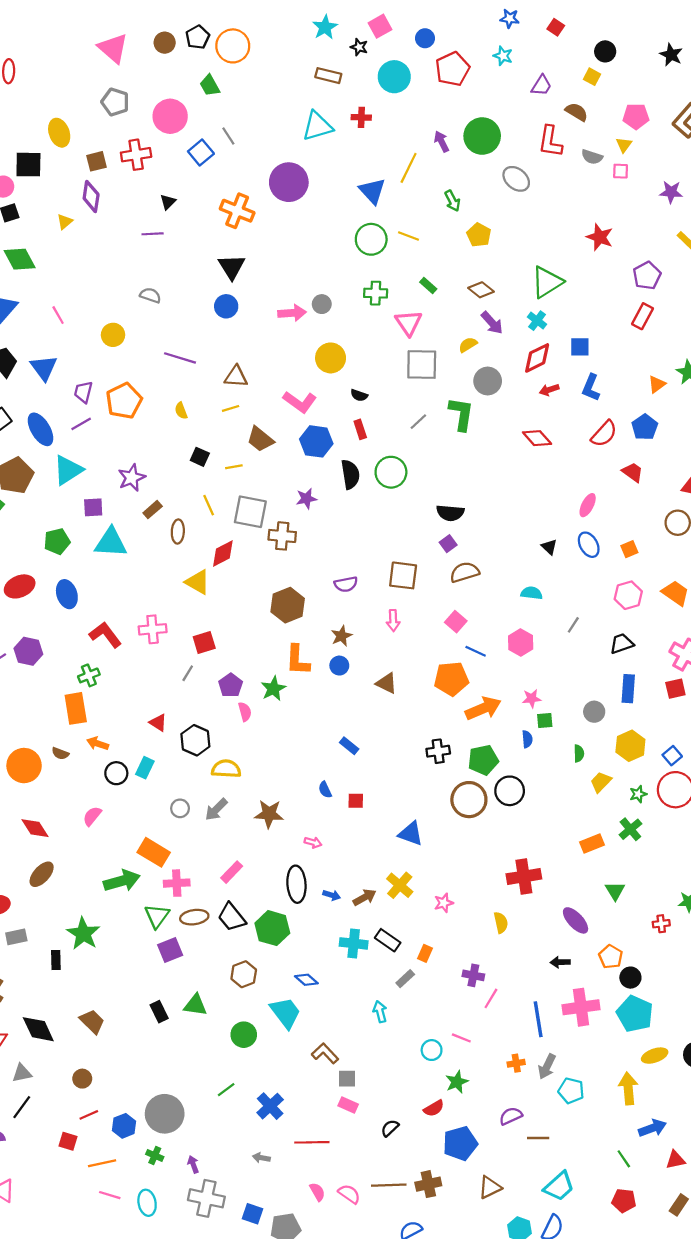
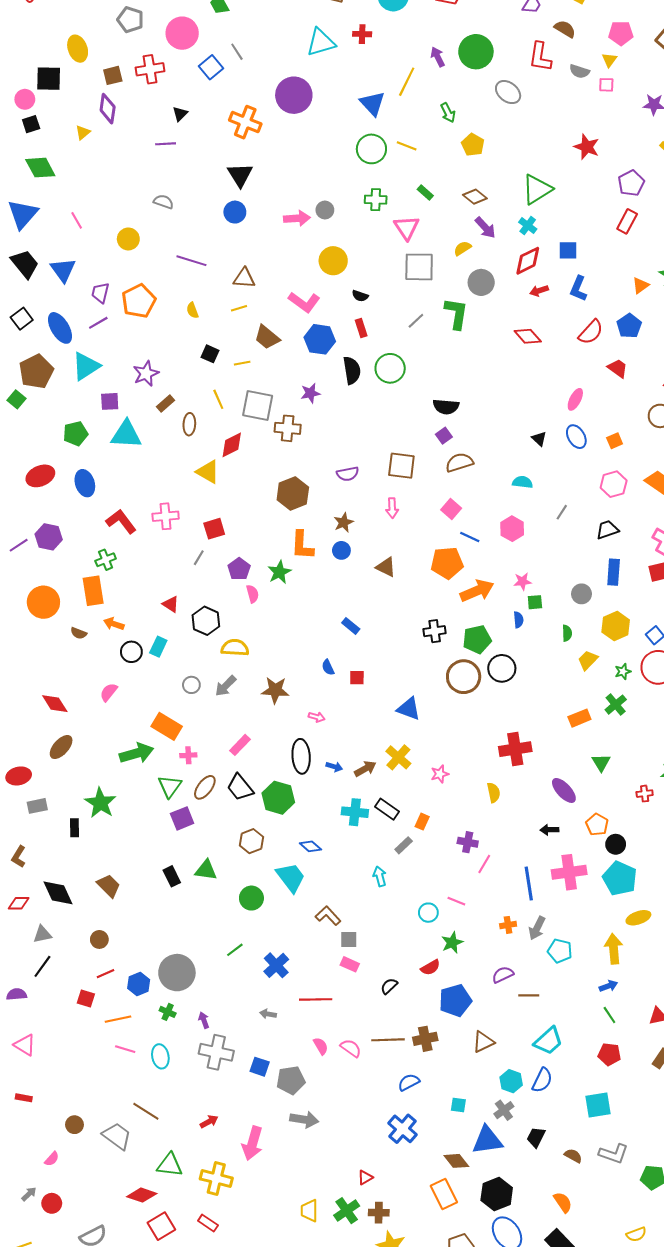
orange circle: (24, 766) -> (43, 602), moved
pink cross: (177, 883) -> (188, 755), size x0.7
brown ellipse: (194, 917) -> (205, 787), turned -45
blue arrow: (652, 1128) -> (608, 986), moved, size x0.7

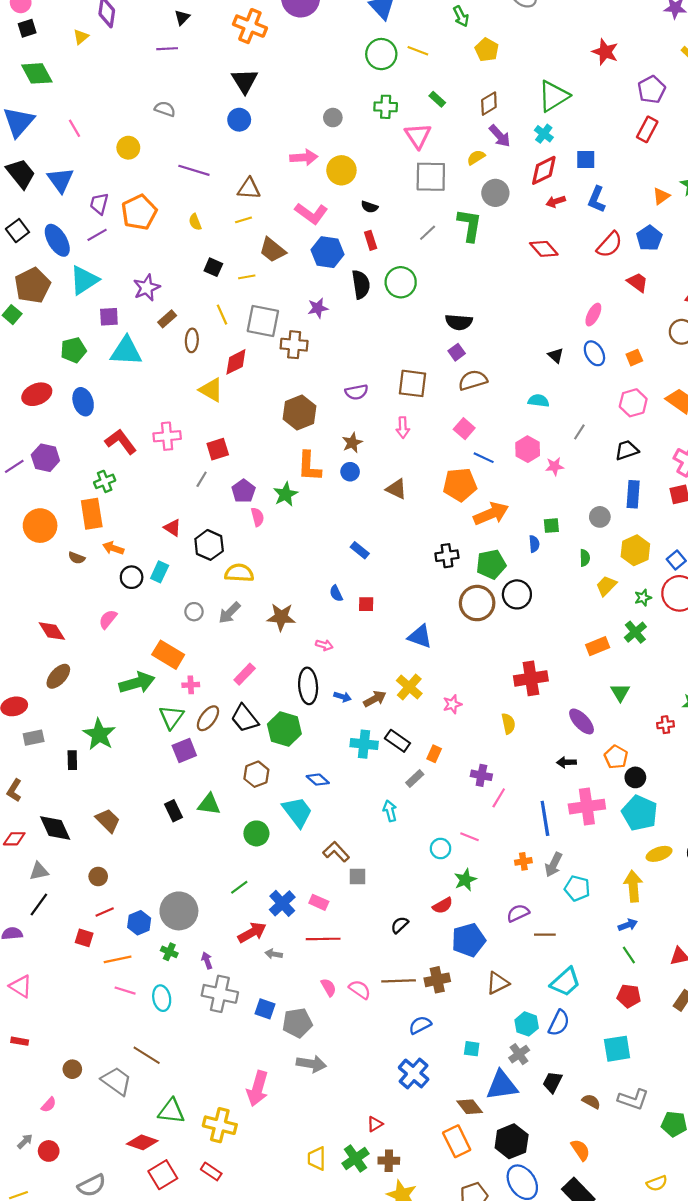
brown diamond: (475, 197) -> (489, 104), turned -70
pink arrow: (297, 218) -> (304, 157), moved
pink star: (523, 581) -> (555, 466), moved
pink rectangle: (350, 964) -> (319, 902), moved
red arrow: (209, 1122) -> (252, 932), moved, size x1.5

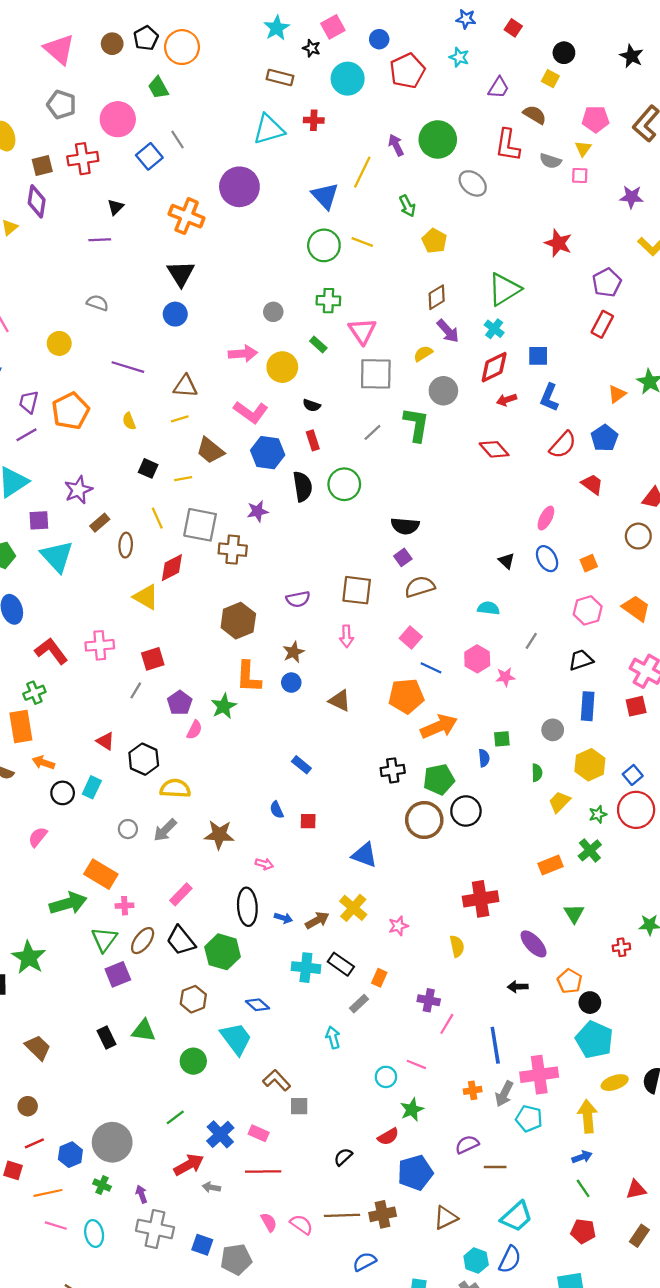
green rectangle: (437, 99) -> (318, 345), moved
cyan triangle: (126, 351) -> (57, 556), turned 44
pink semicircle: (257, 517) -> (194, 730), turned 42
pink cross: (587, 807) -> (539, 1075), moved

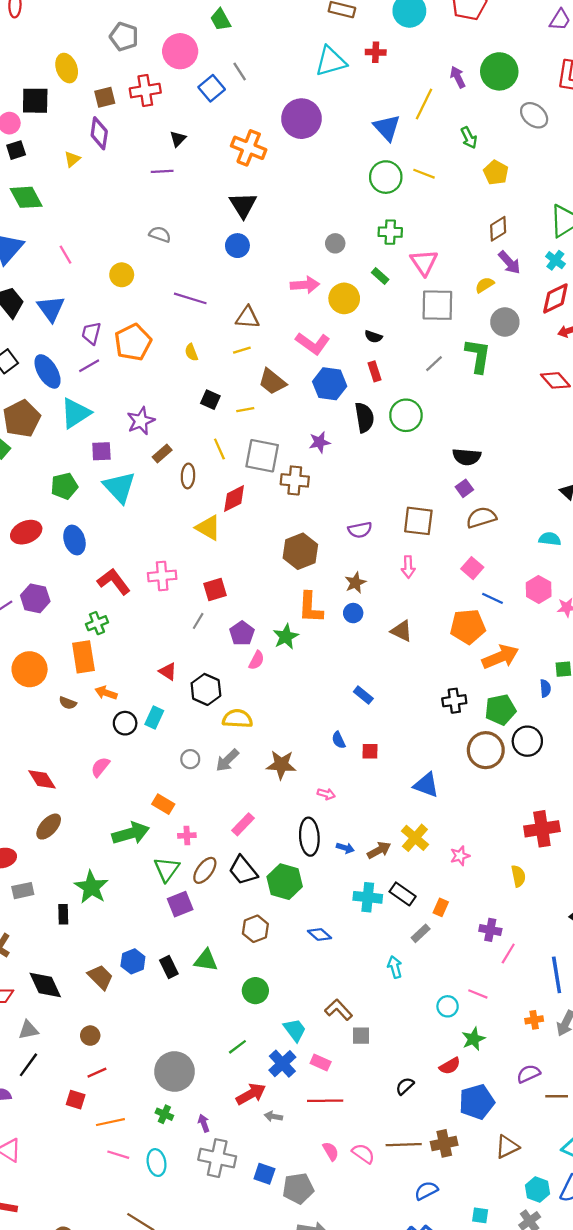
orange rectangle: (101, 874) -> (163, 804), size x0.7
cyan trapezoid: (236, 1039) -> (295, 1030), moved, size x0.7
blue hexagon: (70, 1155) -> (133, 961), moved

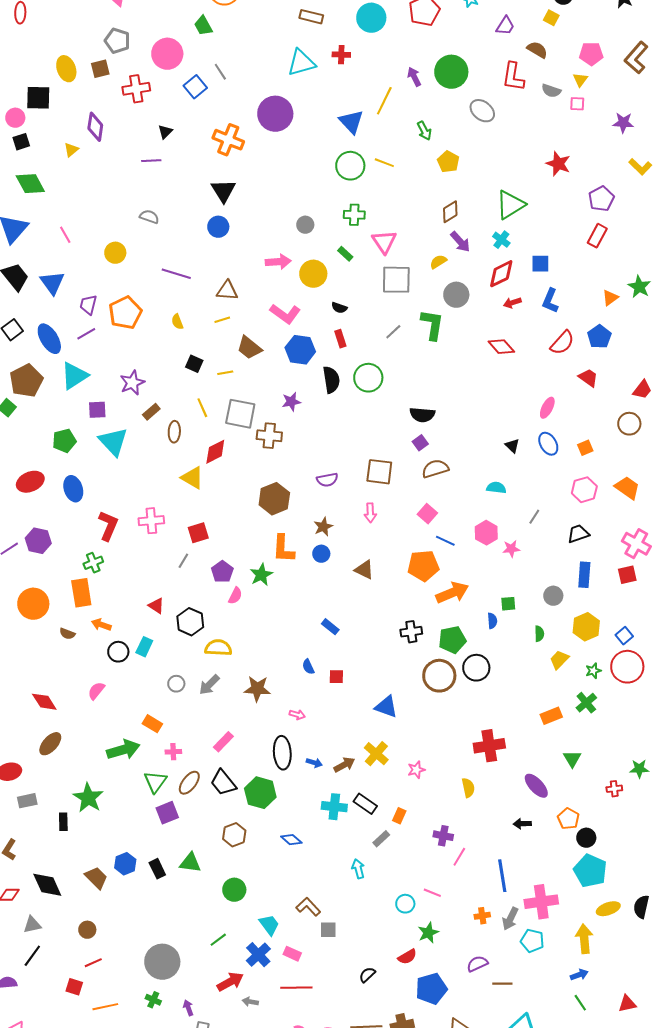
brown square: (105, 97) -> (100, 69), moved
red L-shape: (114, 582) -> (108, 526), turned 60

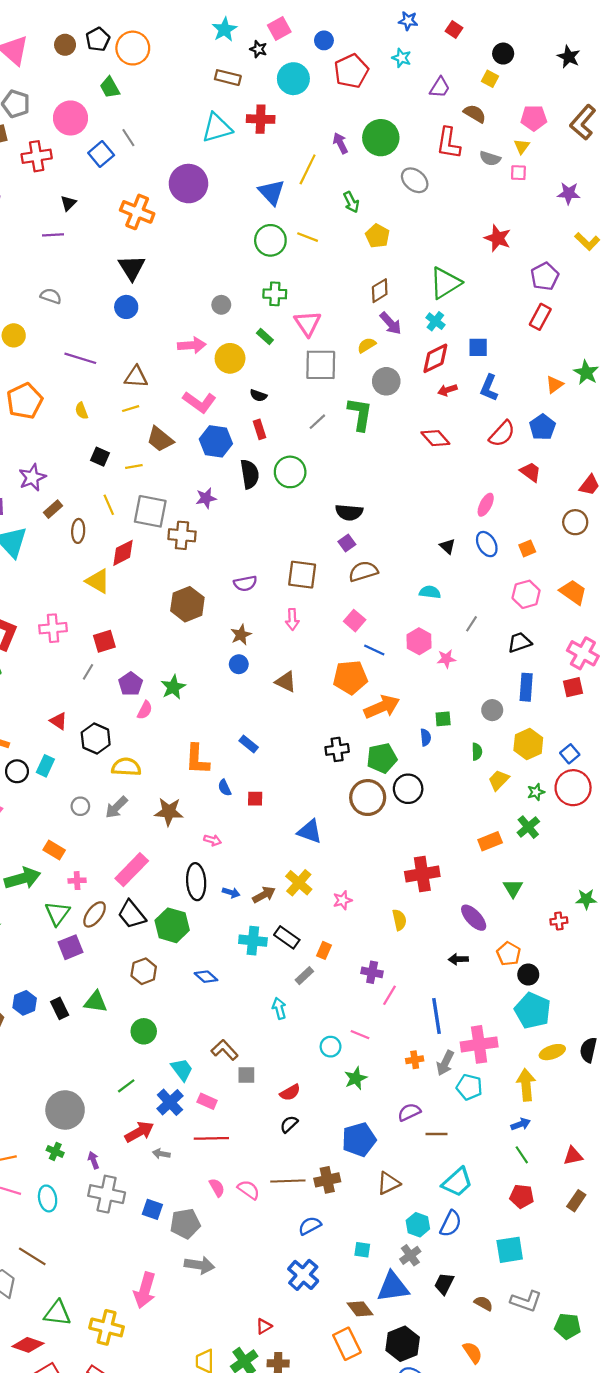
red cross: (341, 55) -> (261, 119), size x1.4
orange L-shape: (283, 549) -> (197, 759), moved
pink rectangle: (223, 742) -> (132, 870), size x1.5
red semicircle: (407, 957) -> (290, 1092), moved

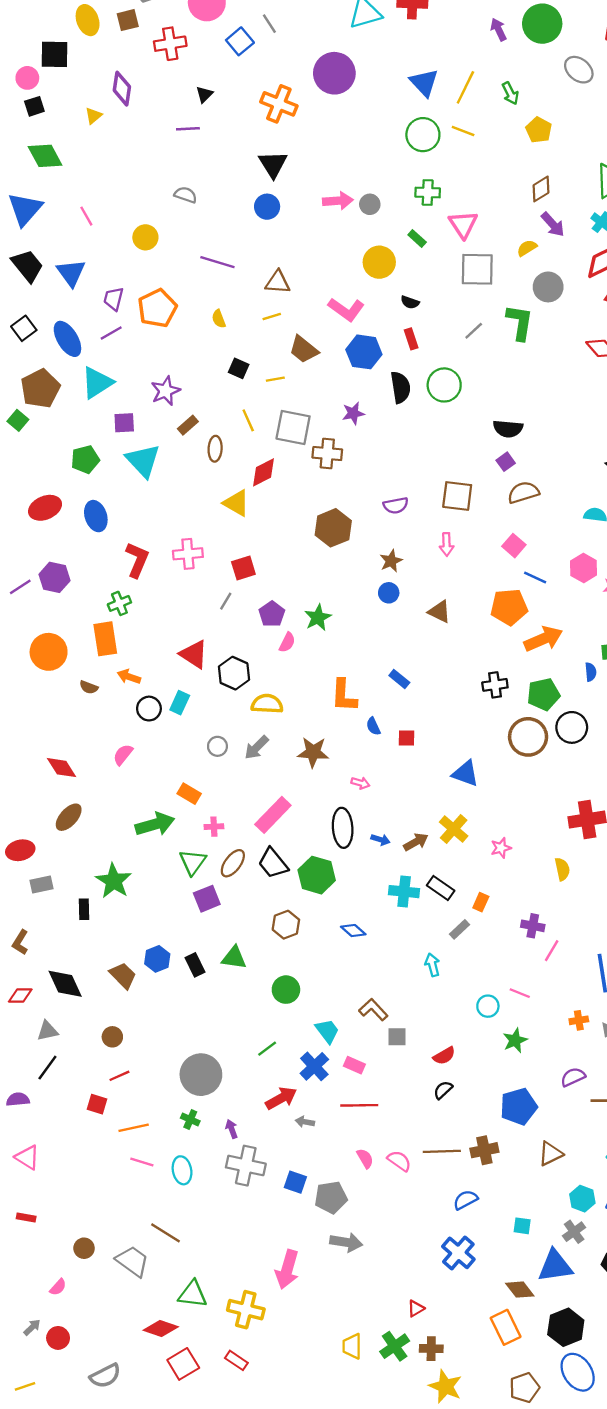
yellow line: (308, 169) -> (465, 87), moved
pink arrow: (192, 345) -> (338, 201), moved
red triangle: (58, 721) -> (194, 654), size x1.5

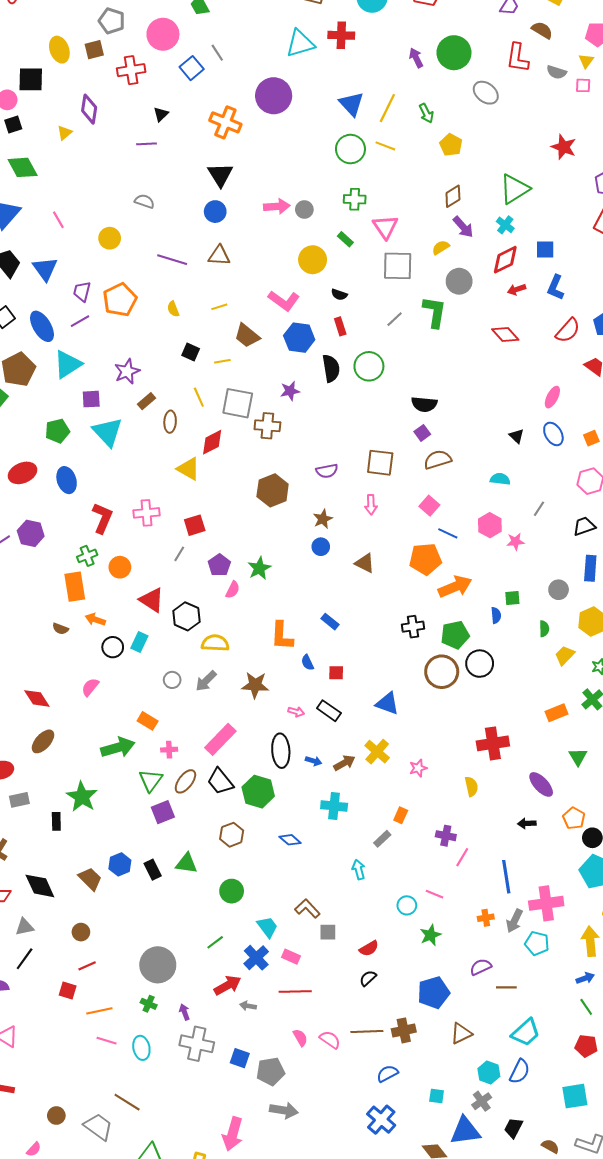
brown triangle: (278, 282) -> (219, 256), moved
orange circle: (49, 652) -> (120, 567), moved, size x0.7
black rectangle: (441, 888) -> (329, 711), moved

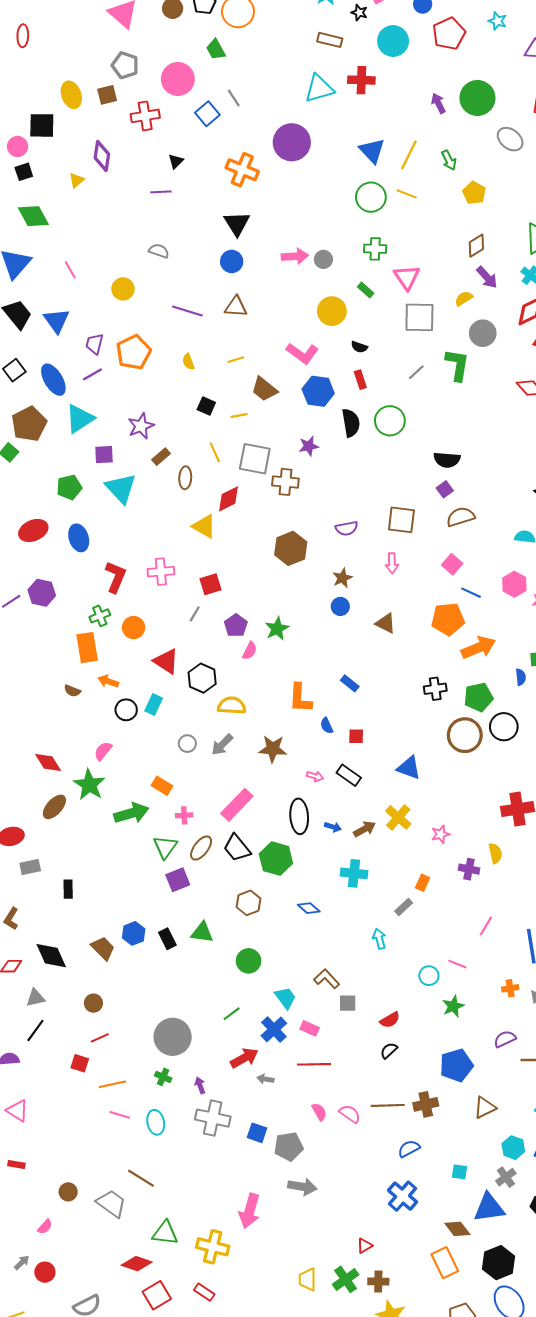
green star: (82, 797) -> (89, 785), moved
purple cross: (446, 836) -> (469, 869), moved

